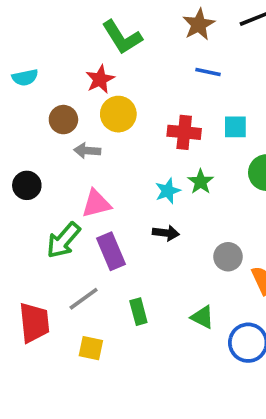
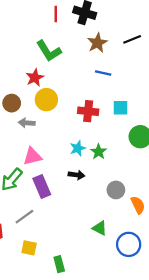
green star: (201, 182) -> (99, 152), moved
green rectangle: (138, 312) -> (59, 264), moved

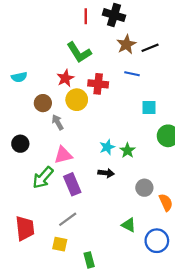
black line: (132, 39) -> (150, 48), moved
red cross: (88, 111) -> (98, 84), moved
gray arrow: (27, 123) -> (58, 122), turned 56
gray line: (24, 217) -> (68, 219), moved

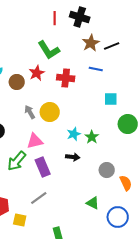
yellow circle: (77, 100) -> (50, 112), moved
brown circle: (43, 103) -> (17, 82), moved
yellow square: (60, 244) -> (20, 220), moved

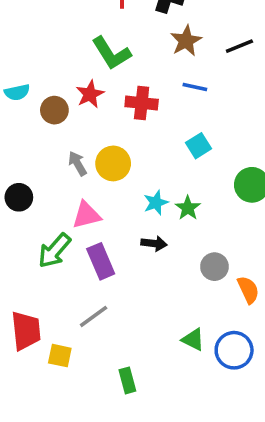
black line: (112, 46) -> (239, 46), moved
cyan square: (111, 99) -> (198, 146), moved, turned -32
green triangle: (93, 203) -> (193, 340), moved

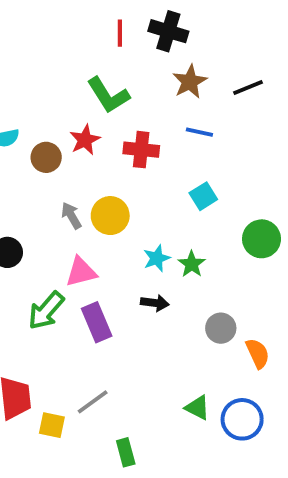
gray line: (94, 316) -> (93, 402), moved

